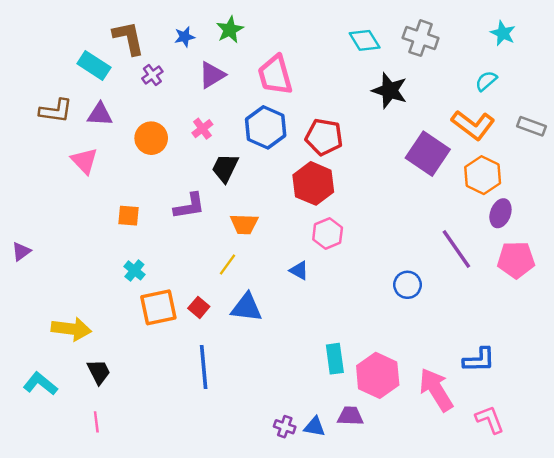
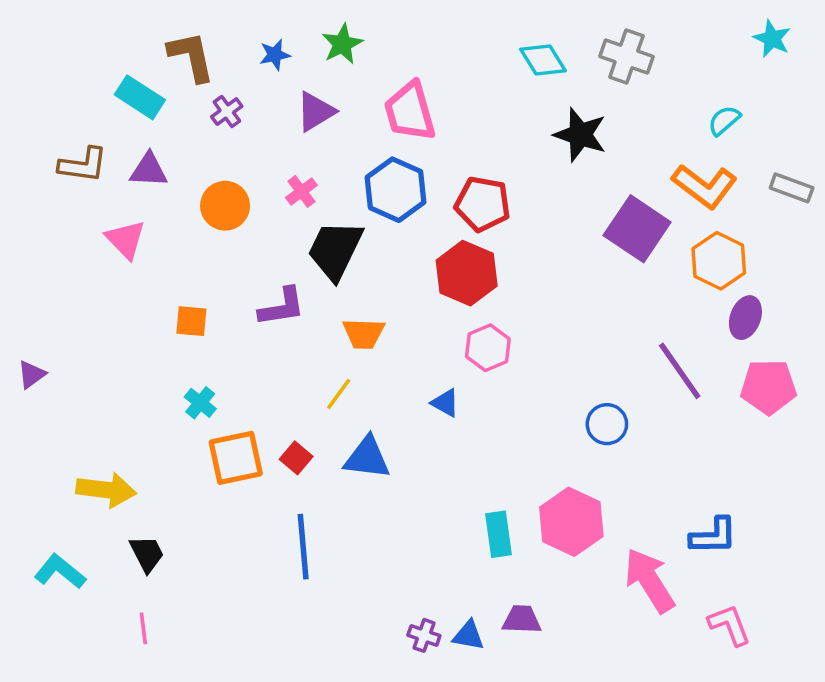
cyan star: (503, 33) -> (772, 39), moved
black trapezoid: (225, 168) -> (335, 250), size x1.4
pink hexagon: (378, 375) -> (571, 522), moved

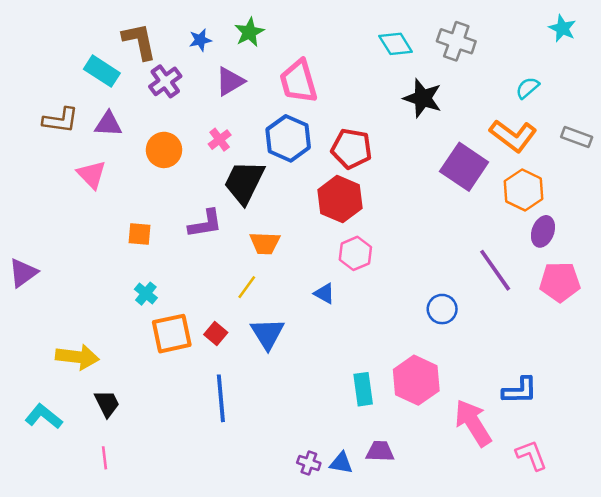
purple cross: (227, 112) -> (165, 81), size x1.4
purple triangle: (31, 374) -> (23, 273), size x1.4
blue triangle: (367, 458) -> (267, 334), turned 51

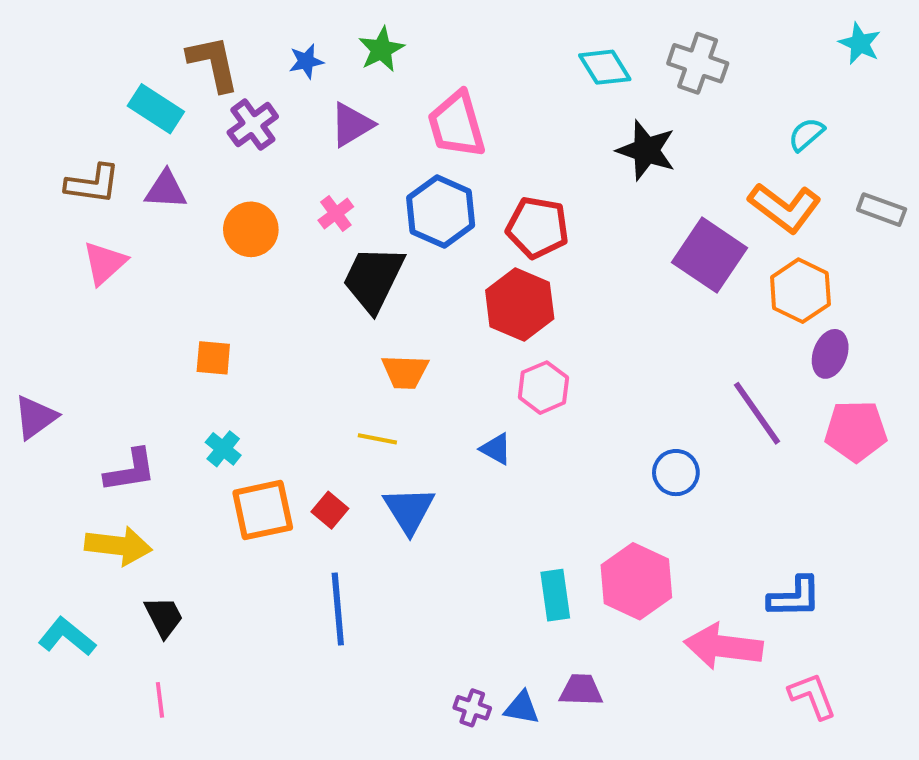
pink triangle: (92, 175) -> (105, 263), moved, turned 32
purple L-shape: (205, 224) -> (130, 471), moved
yellow line: (247, 287) -> (377, 439), turned 65
pink arrow: (473, 423) -> (723, 647), turned -51

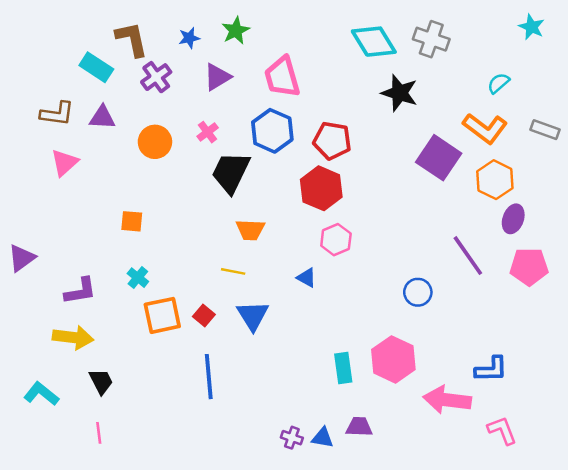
cyan diamond: (605, 67) -> (374, 42), size x1.4

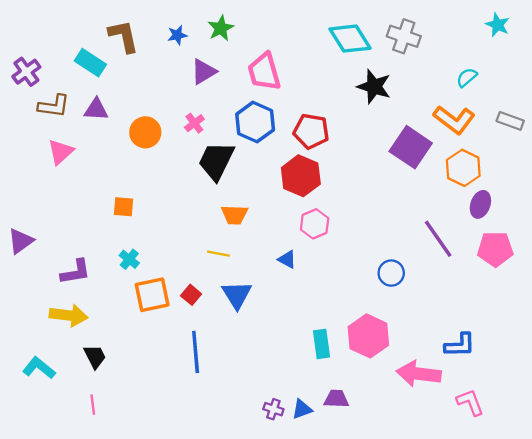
purple cross: (156, 77) -> (26, 72), moved
blue triangle: (322, 438) -> (302, 409), turned -30

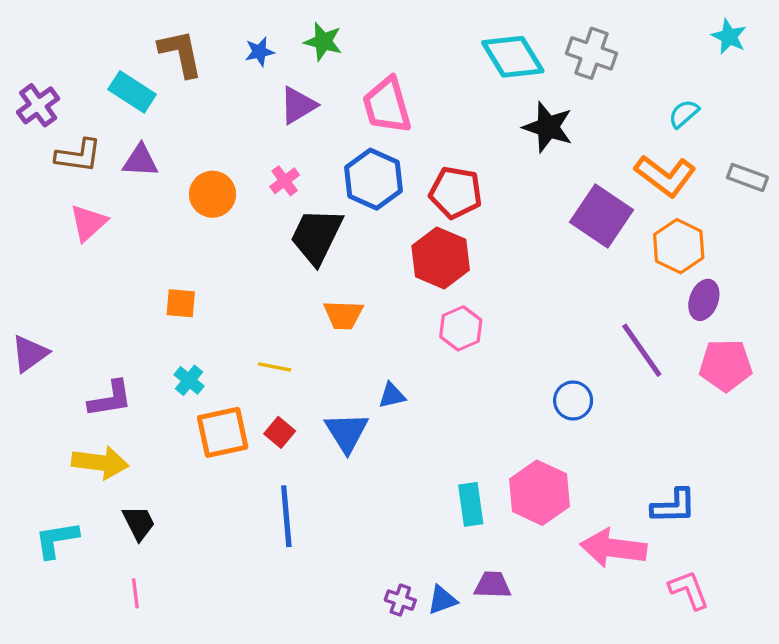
green star: (221, 28) -> (323, 42), turned -30
yellow line: (218, 254) -> (275, 367), moved
blue triangle: (287, 259) -> (392, 395), moved, turned -42
cyan L-shape: (39, 368) -> (57, 540), turned -48

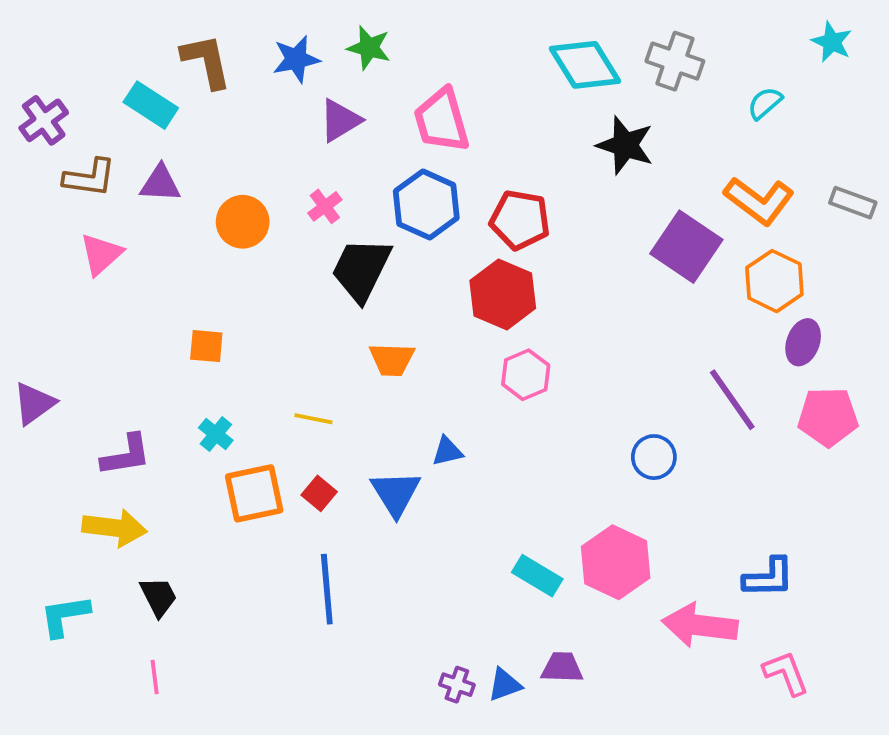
blue star: (259, 52) -> (296, 59), size x1.4
cyan semicircle: (684, 114) -> (765, 103), moved
cyan rectangle: (471, 504) -> (537, 576), turned -51

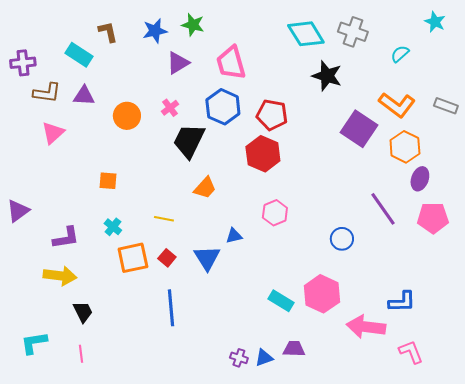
brown L-shape: (206, 61) -> (108, 32), size x0.7
purple cross: (44, 120) -> (23, 63), turned 30
orange trapezoid: (392, 359) -> (205, 188), turned -50
pink hexagon: (526, 375) -> (275, 213), moved
cyan L-shape: (65, 616) -> (34, 343), moved

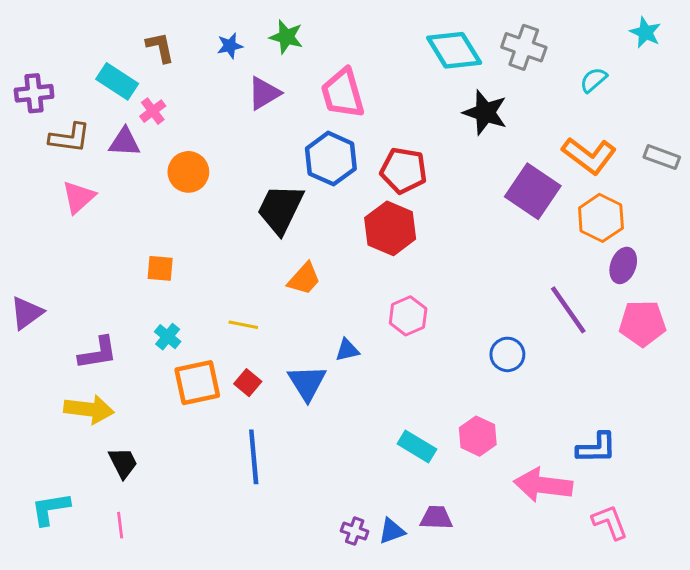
blue star: (155, 31) -> (230, 46), size x0.7
pink cross: (170, 108) -> (153, 111), moved
pink hexagon: (322, 294) -> (478, 436), size x0.7

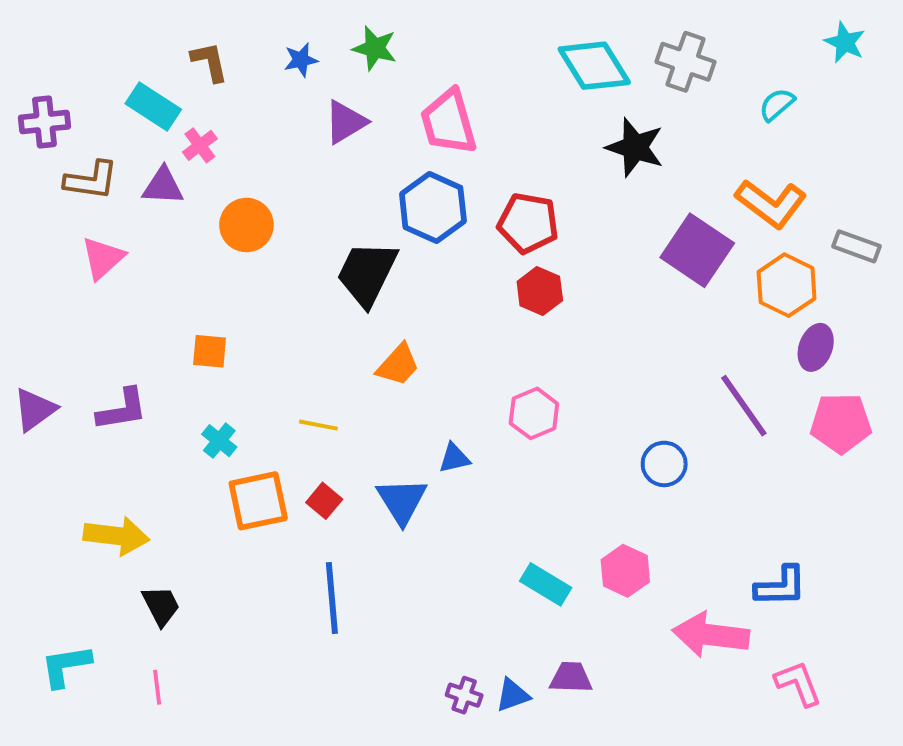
gray rectangle: (662, 157) -> (856, 246), moved
red hexagon: (390, 228) -> (540, 291), moved, size x0.7
purple L-shape: (98, 353) -> (122, 410), moved

